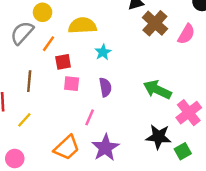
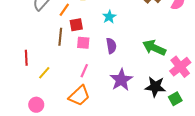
brown line: (29, 81) -> (60, 37), moved
pink line: (90, 117) -> (84, 71), moved
purple star: (105, 148) -> (121, 80), moved

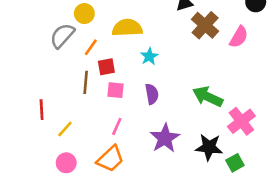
pink circle: (36, 105) -> (66, 163), moved

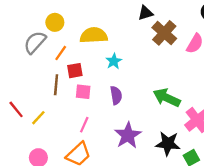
red line: (42, 110) -> (16, 109), turned -36
yellow line: (65, 129) -> (38, 118), moved

